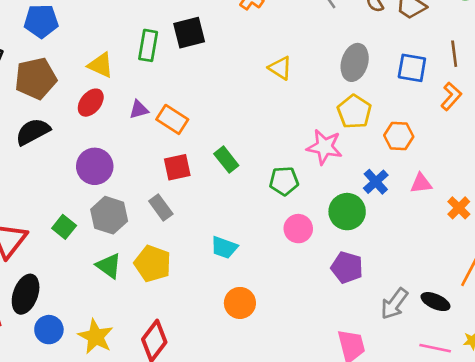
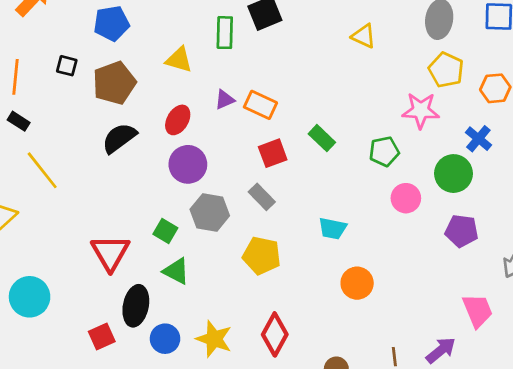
red ellipse: (91, 103) -> (178, 120), moved
green triangle: (109, 266) -> (176, 271), moved

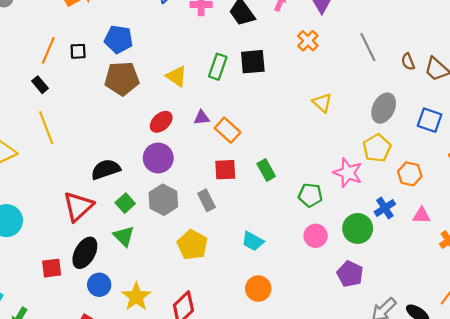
blue pentagon: (111, 23) -> (119, 39), moved
black square: (67, 66) -> (78, 51), moved, turned -35
black semicircle: (119, 138) -> (106, 169), moved

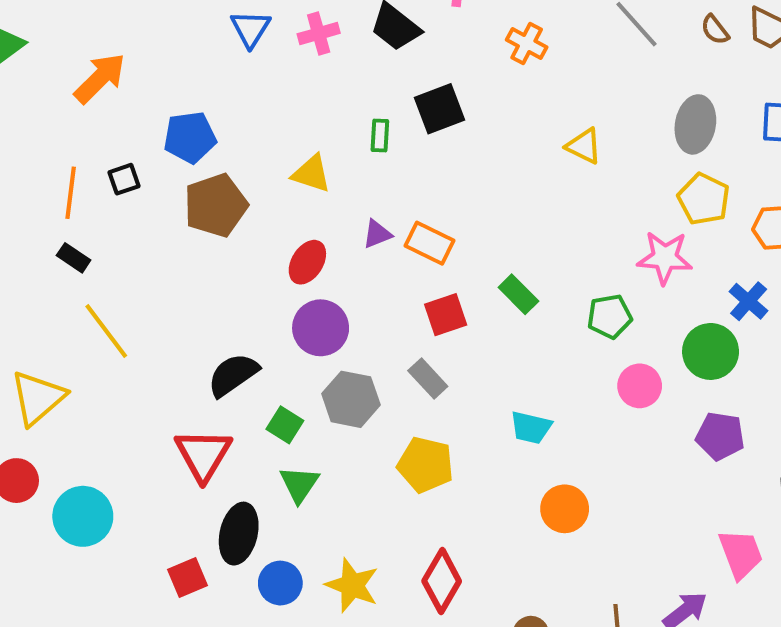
green rectangle: (218, 67) -> (380, 136), size x0.7
green triangle: (124, 236) -> (299, 484), turned 35

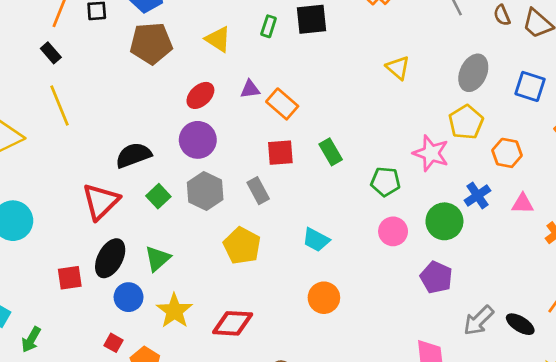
green triangle: (299, 484) -> (158, 259), moved
red diamond: (442, 581) -> (233, 323), turned 48

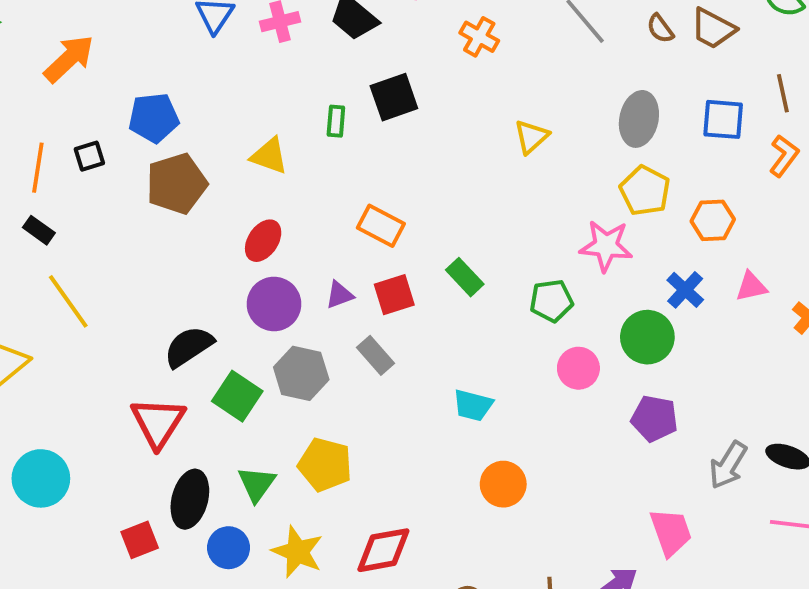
yellow triangle: (398, 68) -> (531, 137), turned 50
purple triangle: (250, 89) -> (339, 295), moved
green square: (158, 196) -> (237, 396), size x1.4
yellow pentagon: (242, 246) -> (325, 465), moved

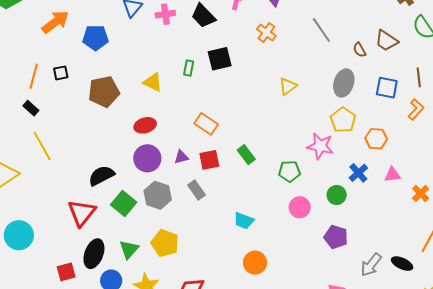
brown semicircle: (660, 29) -> (360, 50), moved
blue pentagon: (154, 118) -> (95, 38), moved
red ellipse: (263, 241) -> (145, 125), turned 35
green circle: (647, 337) -> (337, 195), size x0.7

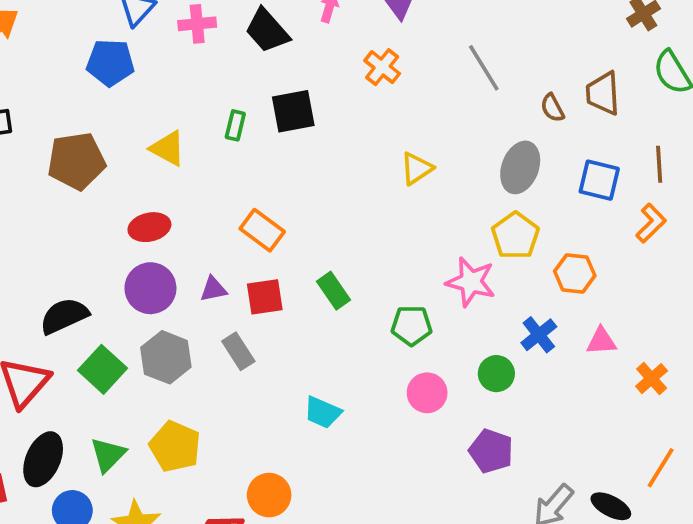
blue pentagon: (95, 38) -> (110, 63), moved
brown trapezoid: (386, 41) -> (603, 93), turned 50
orange circle: (255, 263) -> (269, 495), moved

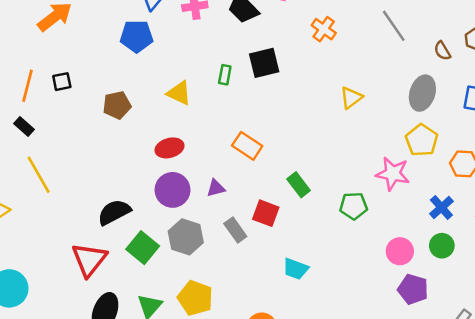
brown pentagon: (76, 161) -> (117, 105), size x0.7
red square: (265, 297) -> (266, 213), moved, turned 32
green circle: (496, 374) -> (442, 246), moved
pink circle: (427, 393) -> (400, 251), moved

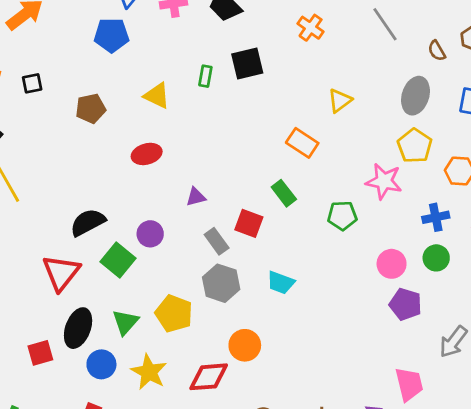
orange rectangle: (247, 146) -> (302, 143), moved
purple circle: (173, 190) -> (150, 234), moved, size x0.7
blue cross: (441, 207) -> (436, 217), turned 30
gray hexagon: (186, 237) -> (221, 283), moved

